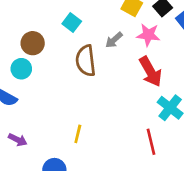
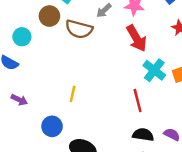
brown circle: (33, 43) -> (49, 16), moved
brown semicircle: (86, 61) -> (79, 29), turned -68

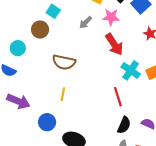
brown semicircle: (79, 29) -> (64, 62), moved
purple arrow: (19, 100) -> (18, 101), size x1.6
black semicircle: (143, 135) -> (124, 125), turned 108

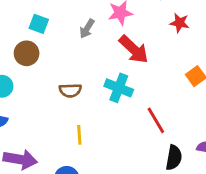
brown semicircle: (64, 62) -> (70, 90), size x0.7
cyan cross: (131, 70) -> (119, 88), moved

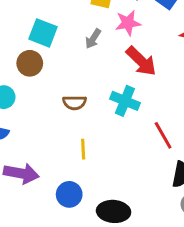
cyan square: (39, 24) -> (43, 33), size x1.4

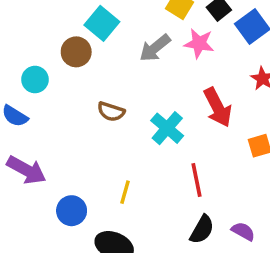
gray arrow: (93, 39) -> (155, 48), size x1.4
red arrow: (141, 61) -> (218, 107), moved
yellow line: (83, 149) -> (125, 192), moved

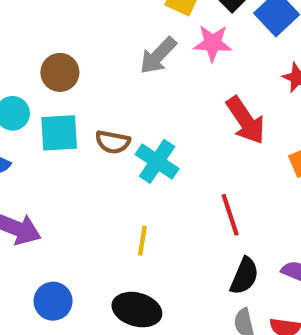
cyan square: (102, 23) -> (59, 133), moved, turned -36
cyan cross: (167, 128) -> (157, 161), moved
blue circle: (72, 211) -> (53, 301), moved

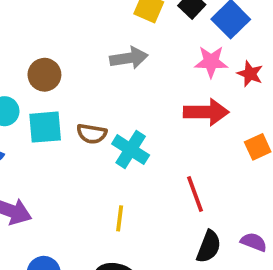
pink star: (213, 43) -> (211, 62), moved
gray arrow: (158, 56) -> (129, 58), turned -141
red arrow: (246, 120) -> (206, 112), turned -54

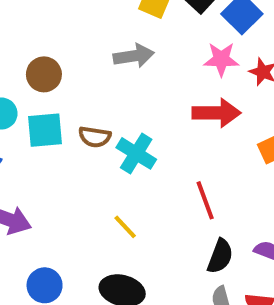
yellow line: (120, 218) -> (125, 227), turned -50

